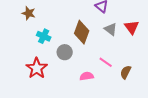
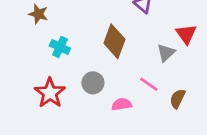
gray triangle: (111, 29) -> (166, 53), moved, turned 40
gray circle: (65, 52) -> (93, 83), moved

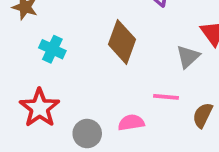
gray circle: (93, 83) -> (87, 134), moved
pink line: (149, 84) -> (166, 97), turned -30

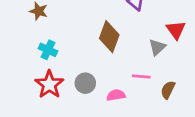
cyan cross: (52, 49) -> (48, 50), moved
gray circle: (87, 134) -> (85, 83), moved

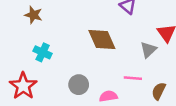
brown diamond: (109, 37) -> (102, 39), turned -44
red star: (49, 84) -> (23, 86), moved

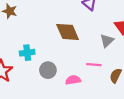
cyan cross: (43, 52) -> (27, 53), moved, turned -32

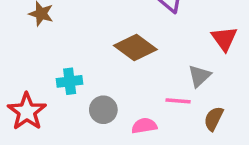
brown diamond: (68, 32) -> (135, 47), turned -30
gray triangle: (107, 41) -> (199, 76), moved

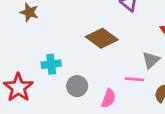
pink semicircle: (144, 126) -> (109, 98), turned 120

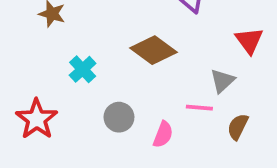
cyan cross: (51, 64) -> (83, 69), moved, turned -36

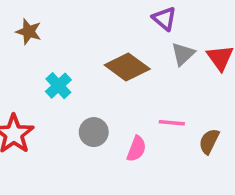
gray triangle: (222, 81) -> (183, 54), moved

